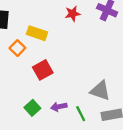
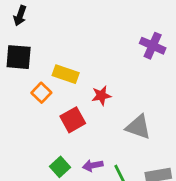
red star: (73, 14) -> (101, 96), moved
gray triangle: (100, 91) -> (138, 127), moved

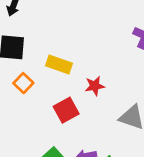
orange square: (41, 93) -> (23, 83), moved

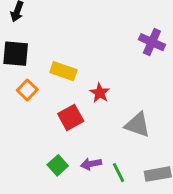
red star: (95, 86) -> (100, 93), turned -30

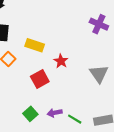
gray triangle: (137, 125) -> (99, 74), moved, turned 36
green line: (119, 173) -> (75, 119), turned -32

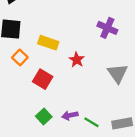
purple cross: (99, 24) -> (107, 28), moved
red square: (40, 79) -> (43, 79), moved, turned -30

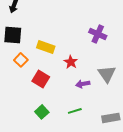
purple arrow: (70, 115) -> (83, 84), moved
green line: (91, 122) -> (75, 111), moved, turned -48

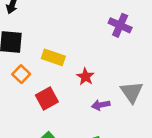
purple cross: (98, 34) -> (120, 25), moved
red square: (41, 79) -> (47, 99), turned 30

